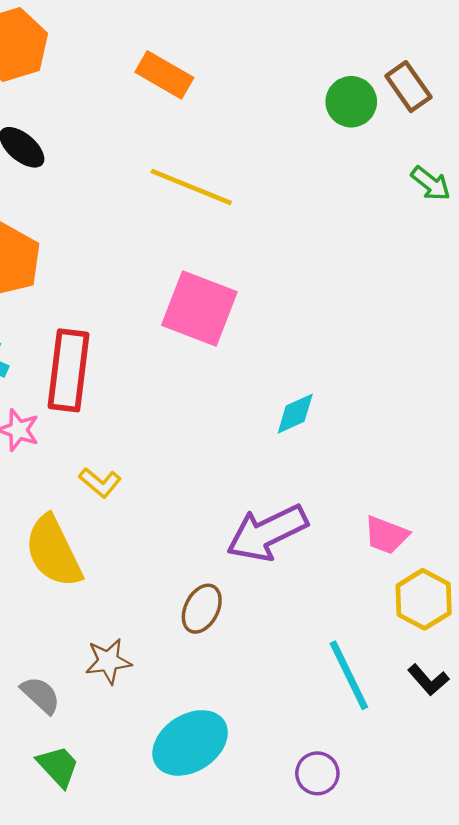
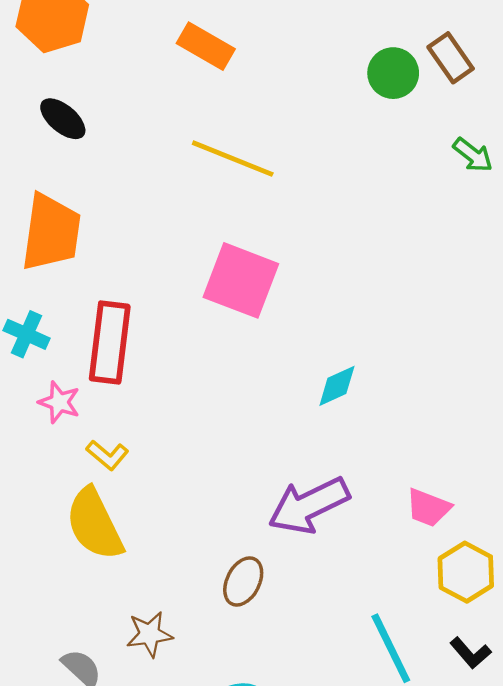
yellow L-shape: (100, 483) -> (107, 455), moved

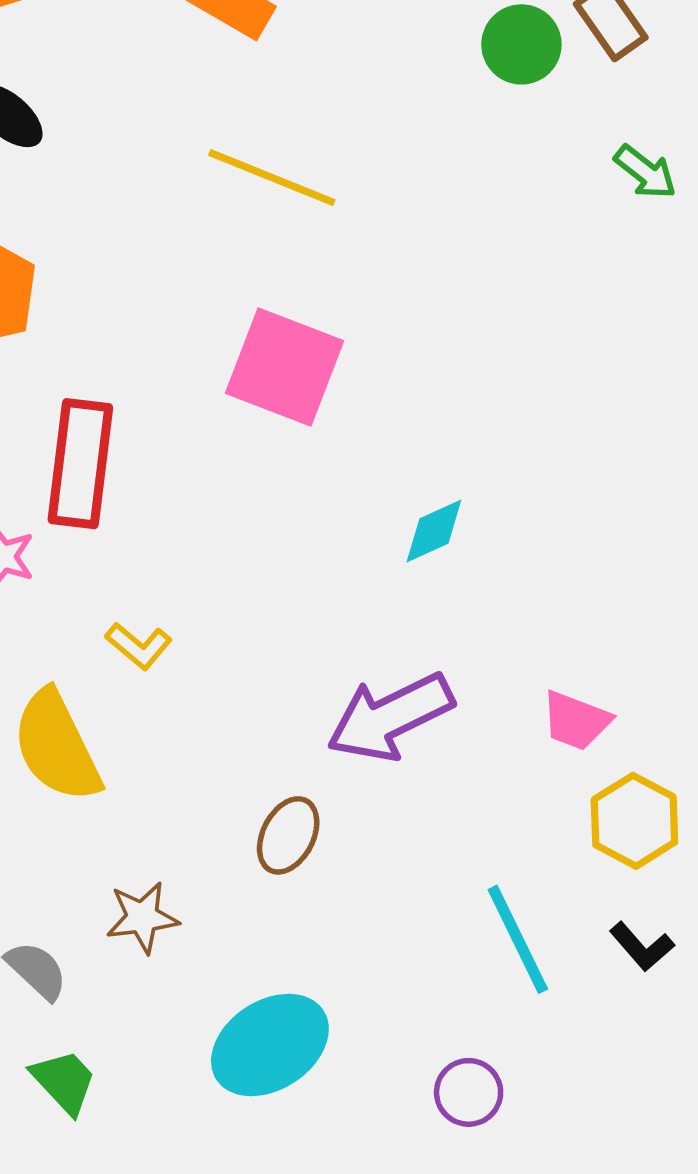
yellow L-shape: (107, 455) -> (139, 646), moved

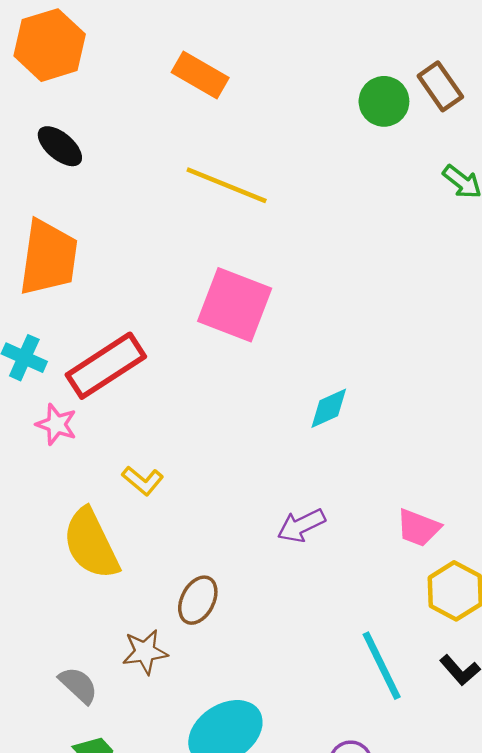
red rectangle: (80, 464) -> (106, 366), turned 50
purple arrow: (390, 717) -> (301, 525), size x0.6
brown ellipse: (288, 835) -> (198, 600), moved

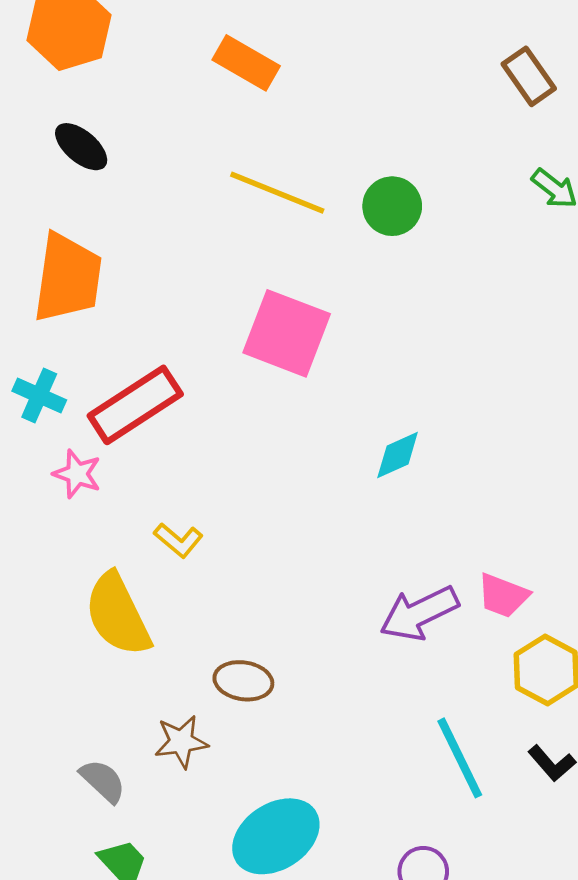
green circle: (384, 101) -> (392, 206), moved
purple arrow: (301, 525) -> (419, 613), moved, size x1.4
brown ellipse: (198, 600) -> (243, 681), turned 72

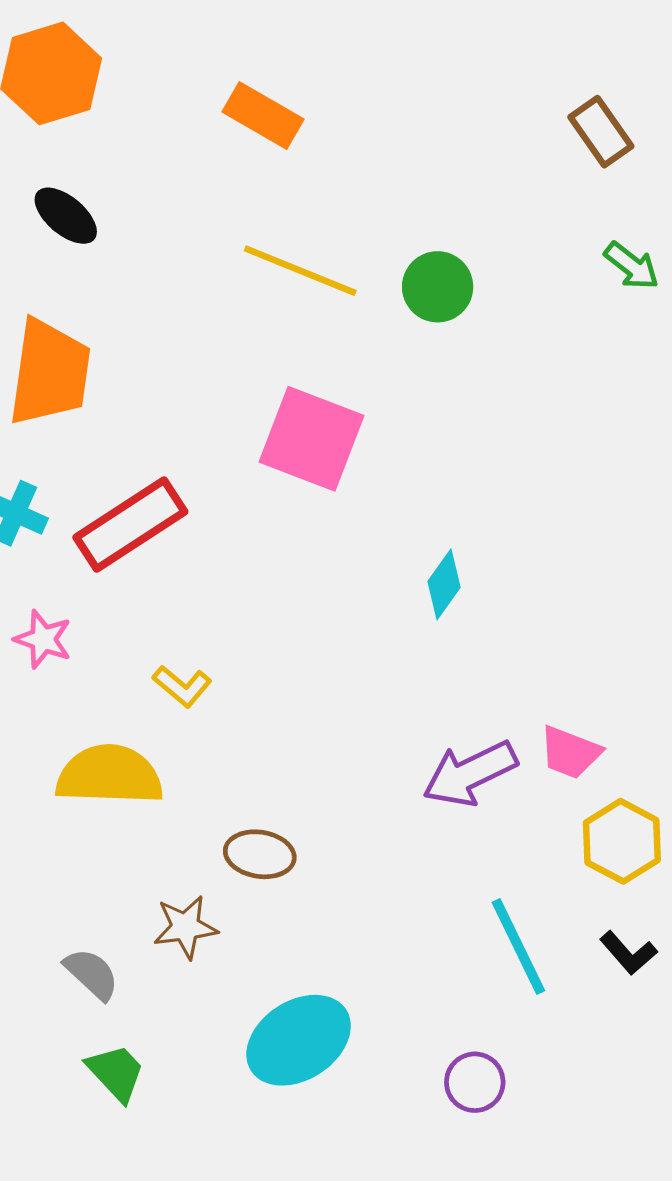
cyan diamond: (398, 455) -> (444, 584), turned -30
pink star: (77, 474) -> (43, 639), moved
yellow semicircle: (118, 615) -> (109, 775), turned 118

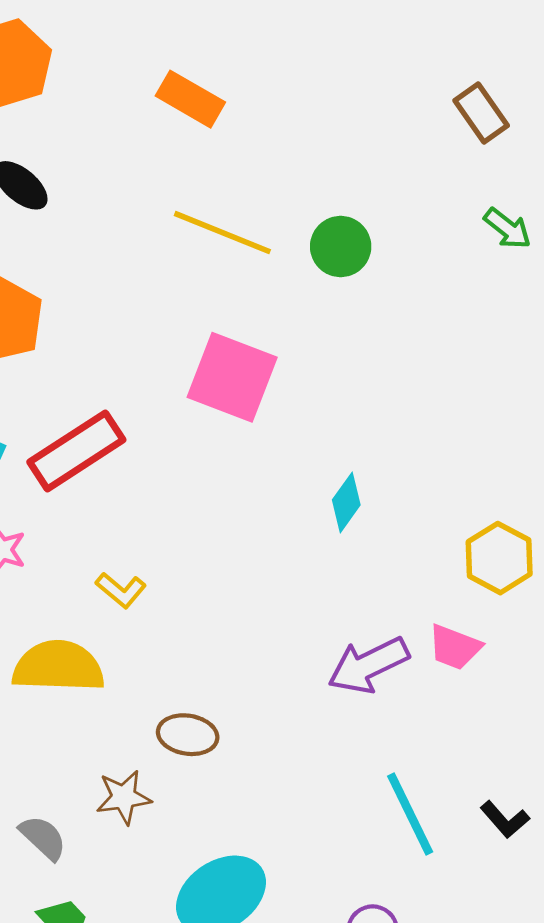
yellow hexagon: (622, 841) -> (499, 558), moved

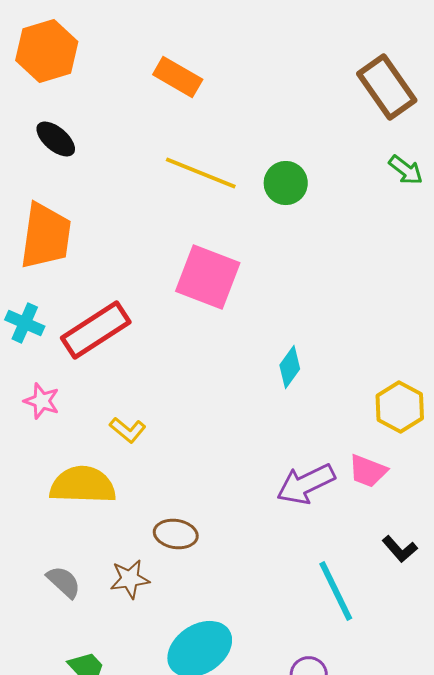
brown rectangle: (481, 113) -> (387, 87), size x1.5
black L-shape: (505, 820) -> (400, 549), moved
gray semicircle: (43, 838) -> (64, 582), moved

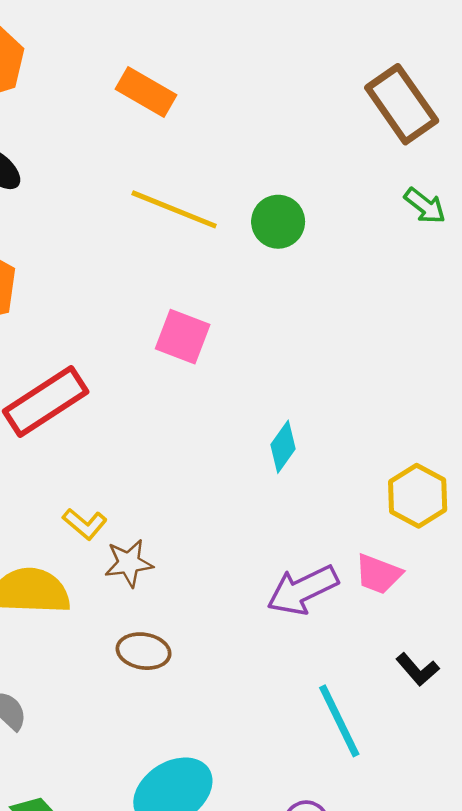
pink square: (208, 277) -> (183, 337), size x0.7
brown star: (130, 579) -> (129, 563), moved

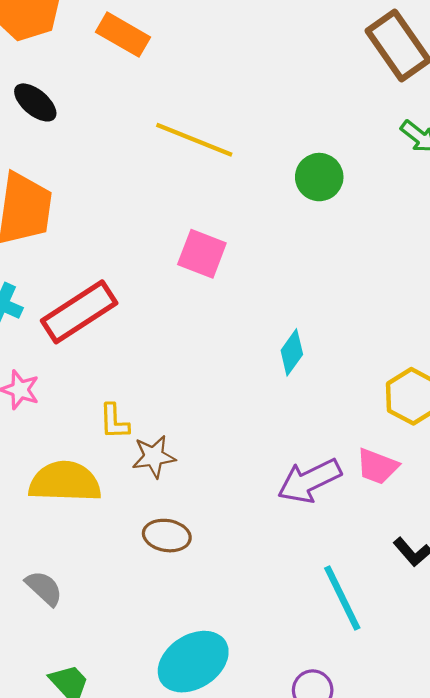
orange rectangle: (146, 92) -> (123, 35), moved
green circle: (278, 222) -> (319, 177), moved
yellow L-shape: (85, 524) -> (114, 422), turned 48

